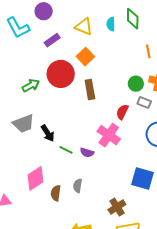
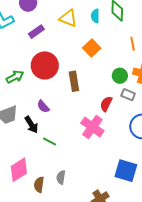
orange square: (85, 57) -> (92, 48), moved
purple semicircle: (87, 153) -> (43, 107), moved, turned 32

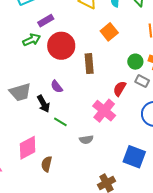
purple rectangle: (36, 32) -> (46, 21), moved
green arrow: (15, 77) -> (32, 40), moved
gray semicircle: (61, 177) -> (86, 140), moved, turned -112

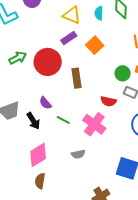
purple rectangle: (46, 21) -> (69, 38), moved
red semicircle: (120, 89) -> (108, 101), turned -105
green line: (60, 122) -> (63, 120), moved
pink diamond: (28, 148) -> (38, 155), moved

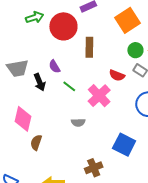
orange square: (95, 45) -> (127, 20), moved, size x1.4
pink diamond: (38, 155) -> (23, 119), moved, turned -55

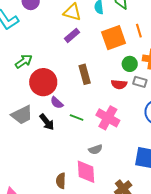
orange square: (127, 20) -> (114, 38), turned 30
red circle: (63, 26) -> (43, 82), moved
red semicircle: (117, 75) -> (119, 84), moved
pink diamond: (23, 119) -> (86, 172), moved

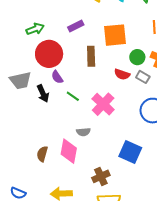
purple rectangle: (72, 35) -> (76, 26), moved
orange square: (114, 38) -> (115, 35), moved

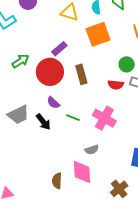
orange square: (115, 35) -> (98, 34), moved
red circle: (49, 54) -> (50, 72), moved

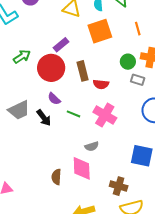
red semicircle: (116, 85) -> (101, 84), moved
brown cross: (119, 189) -> (119, 186), turned -36

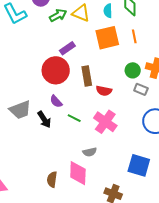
orange line: (138, 29) -> (134, 36), moved
green arrow: (22, 57) -> (58, 15), moved

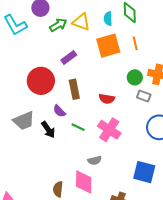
red circle: (56, 70) -> (41, 81), moved
brown rectangle: (87, 76) -> (74, 89), moved

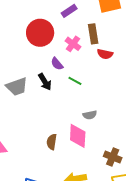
brown rectangle: (74, 89) -> (93, 34), moved
gray trapezoid: (24, 121) -> (17, 87), moved
pink cross: (109, 130) -> (73, 44), moved, size x0.7

